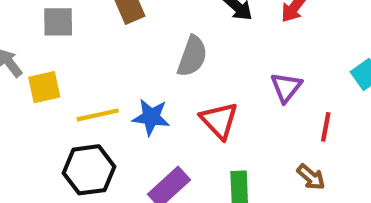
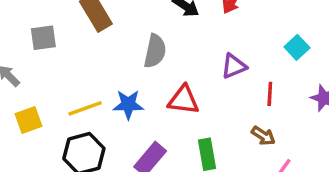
yellow square: (44, 87) -> (28, 120), moved
purple triangle: (286, 87) -> (234, 66), turned 36
red triangle: (219, 120) -> (183, 100), turned -32

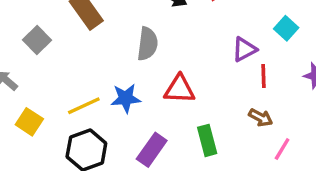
gray square: (43, 38) -> (37, 40), turned -32
purple triangle: (234, 66) -> (244, 49), moved
yellow square: (28, 120) -> (29, 122), turned -32

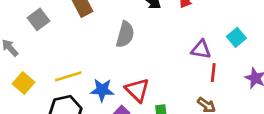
purple triangle: (244, 49) -> (201, 50), turned 30
red triangle: (179, 89) -> (137, 90), moved, turned 35
blue star: (126, 98) -> (102, 90), moved

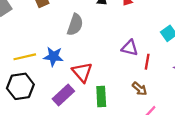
purple triangle: (201, 50) -> (130, 48), moved
blue star: (102, 90) -> (53, 56), moved

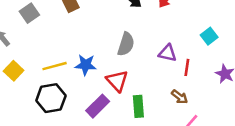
gray semicircle: (75, 25) -> (126, 44), moved

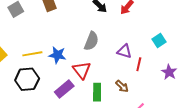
brown arrow: (180, 97) -> (122, 86), moved

